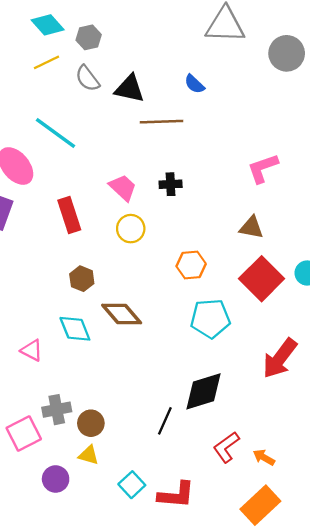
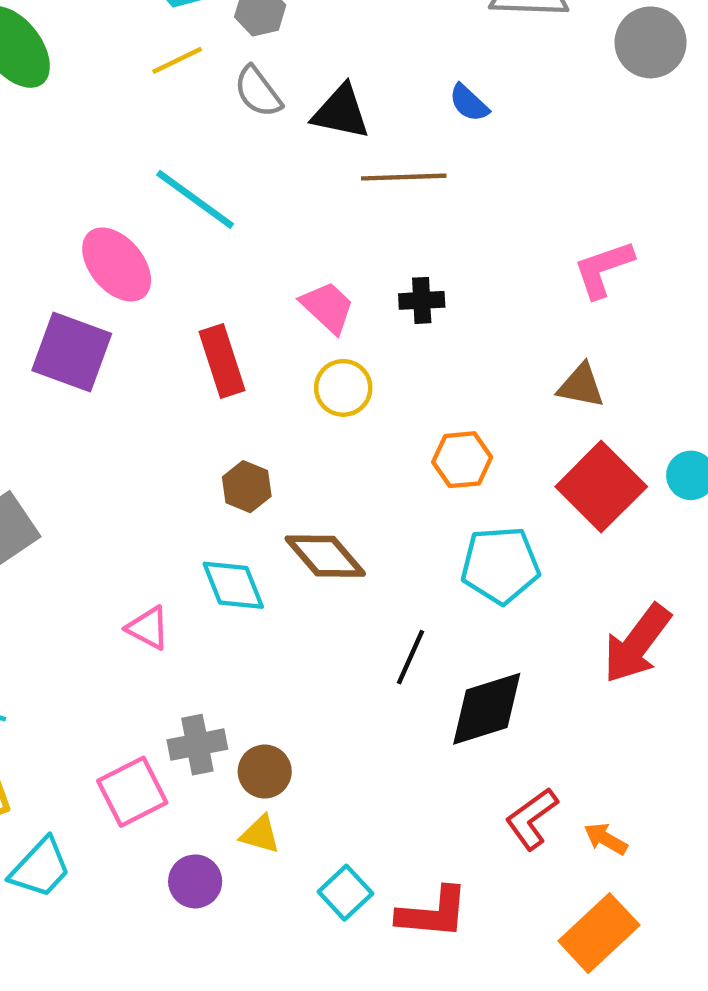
black line: (165, 421) -> (410, 657), moved

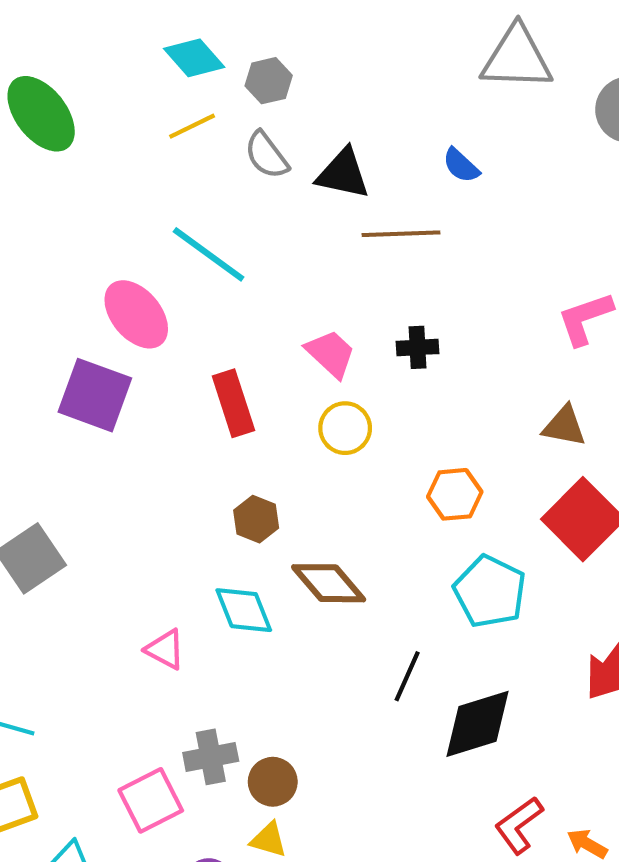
cyan pentagon: (500, 565) -> (490, 591), turned 30

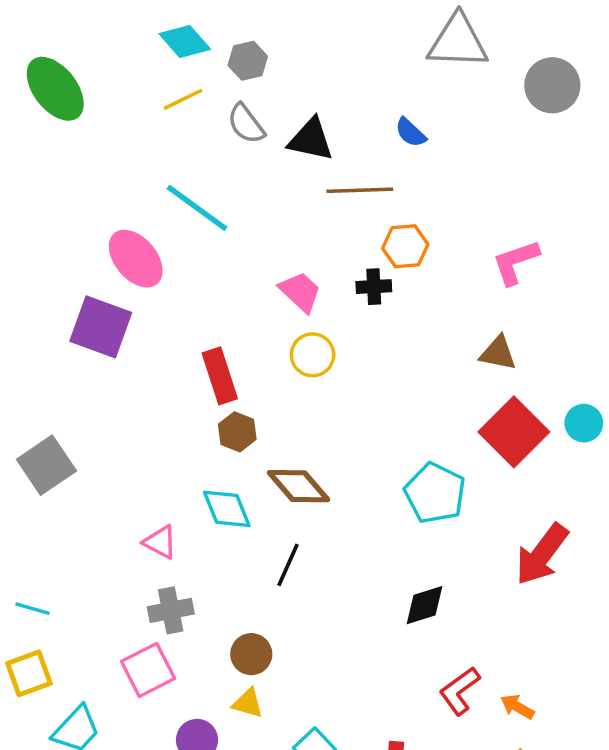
red rectangle: (233, 403) -> (220, 376), moved
orange hexagon: (455, 494) -> (405, 246), moved
black line: (407, 676) -> (288, 565), moved
black diamond: (477, 724) -> (425, 605), size x0.7
gray cross: (211, 757) -> (171, 610), moved

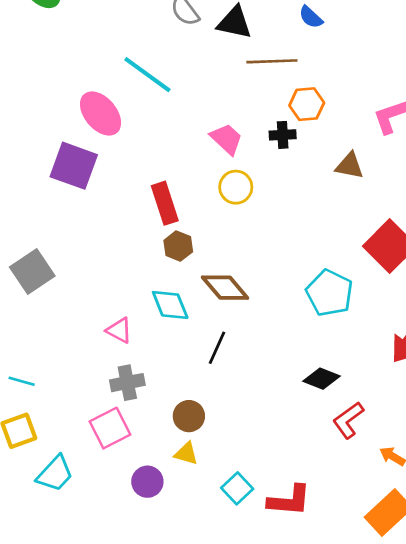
brown triangle: (498, 353) -> (350, 166), moved
black diamond: (425, 605) -> (321, 379), turned 39
red L-shape: (460, 691) -> (348, 420), moved

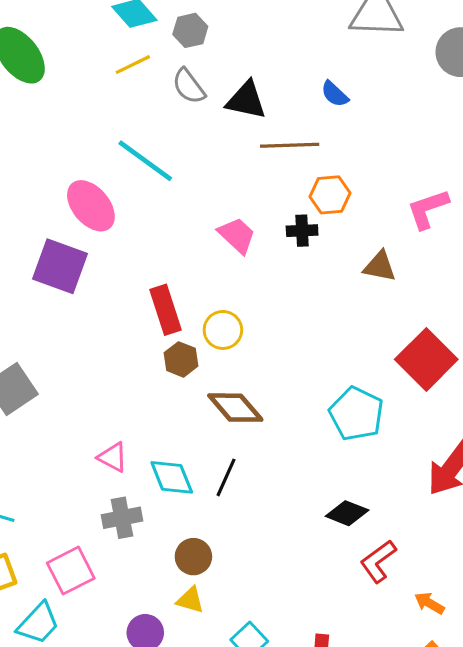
yellow circle: (236, 187) -> (223, 330), moved
cyan diamond: (170, 305) -> (172, 477), moved
pink square: (110, 428) -> (71, 571), moved

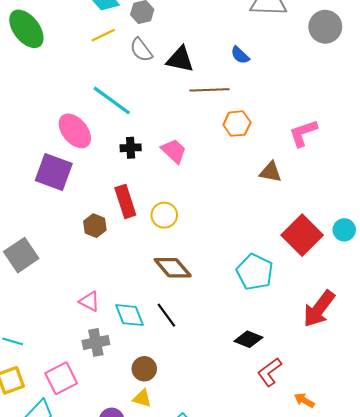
black cross: (302, 231) -> (131, 148), moved
brown hexagon: (181, 359) -> (95, 226), moved
black line: (226, 477) -> (166, 315), turned -60

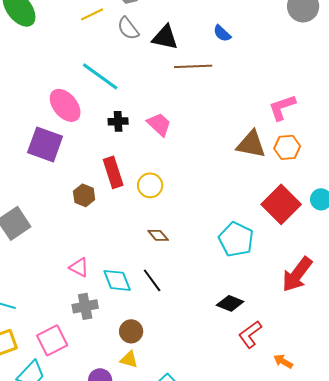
orange hexagon: (237, 124) -> (287, 147), moved
brown triangle: (271, 172) -> (251, 144), size x1.4
brown diamond: (173, 268) -> (158, 235), size x0.6

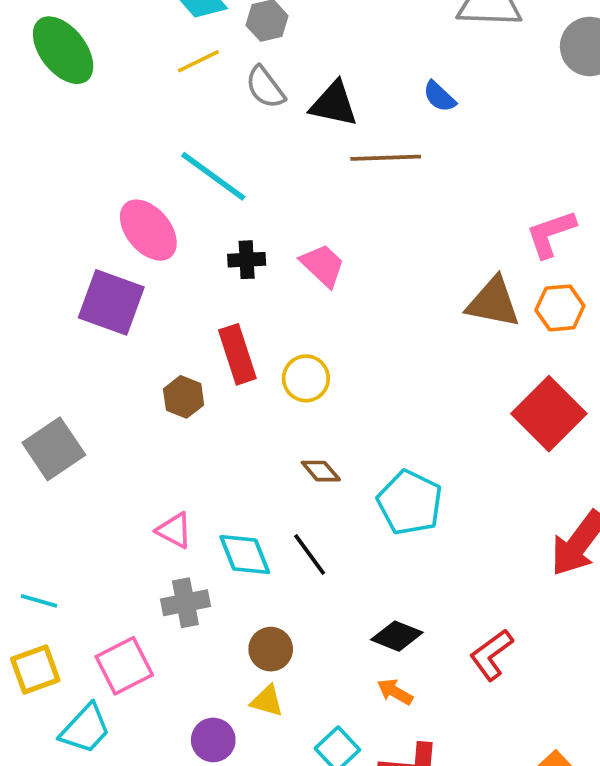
cyan pentagon: (236, 239) -> (410, 503), moved
black diamond: (230, 303) -> (397, 636), moved
orange arrow: (283, 361) -> (395, 692), moved

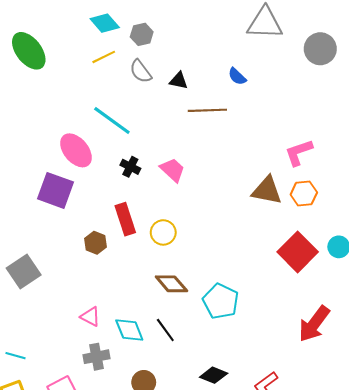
black triangle: (334, 104) -> (179, 81), size x0.7
black cross: (247, 260) -> (130, 167), turned 30
brown diamond: (321, 471) -> (171, 284), size x1.5

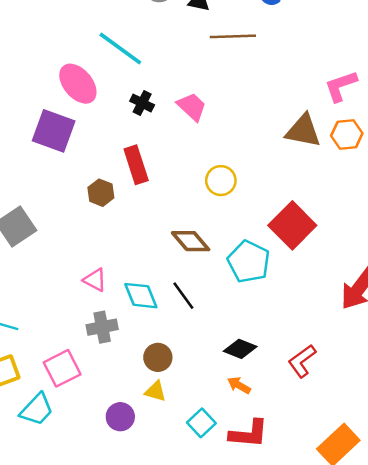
yellow circle: (163, 232) -> (221, 181), moved
red square: (298, 252) -> (292, 225), moved

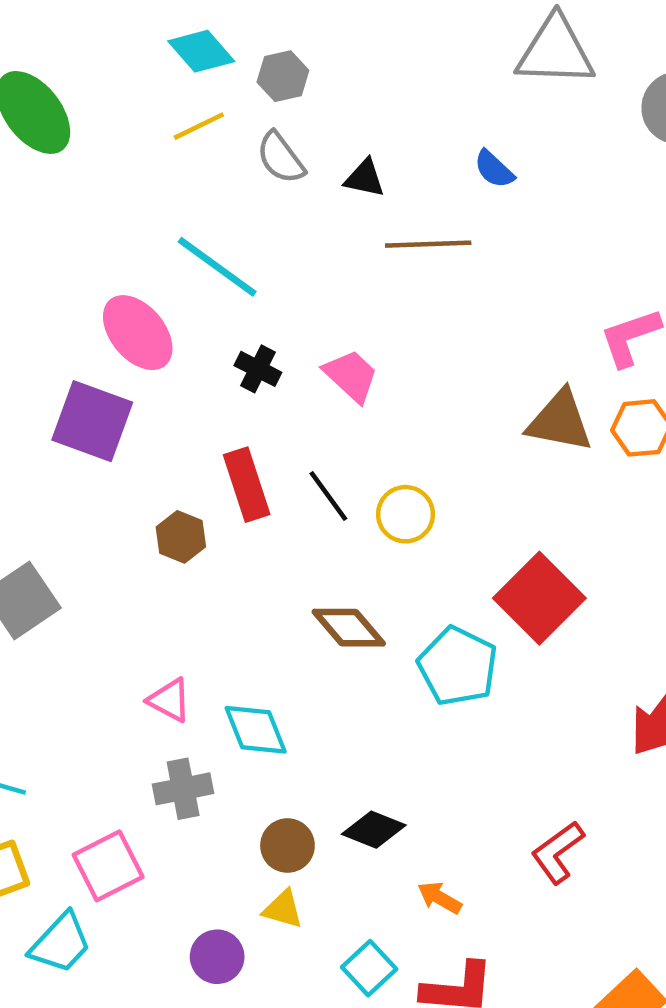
black line: (183, 296) -> (328, 496), moved
black diamond: (240, 349) -> (374, 830), moved

